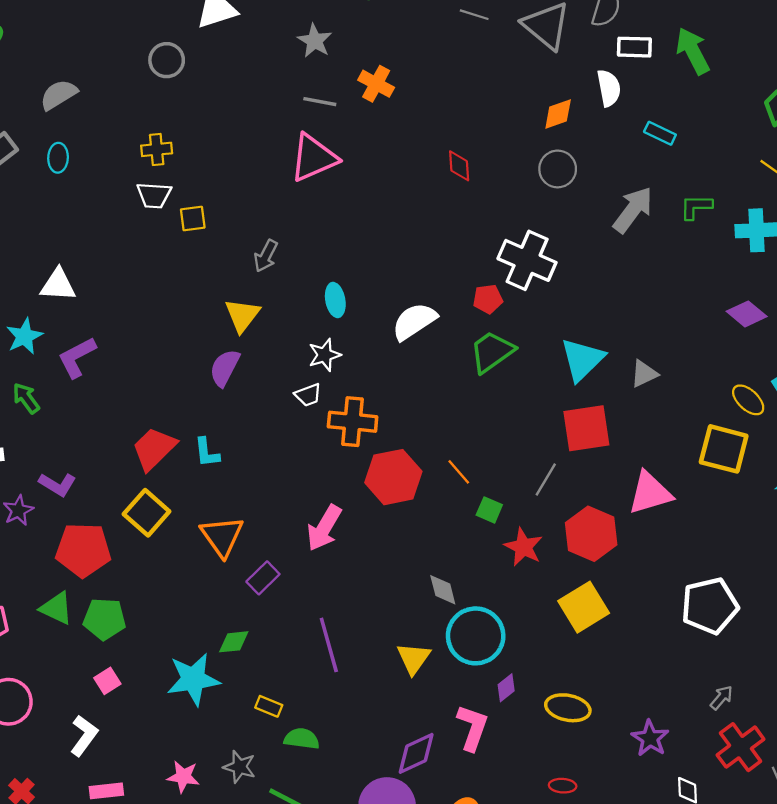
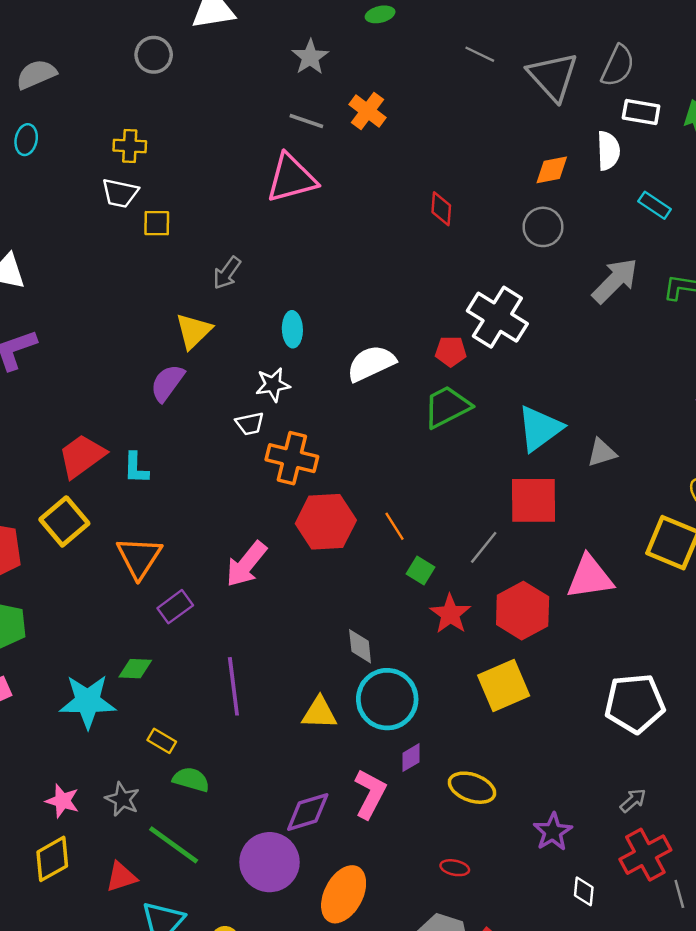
yellow triangle: (414, 658) -> (319, 713), turned 48

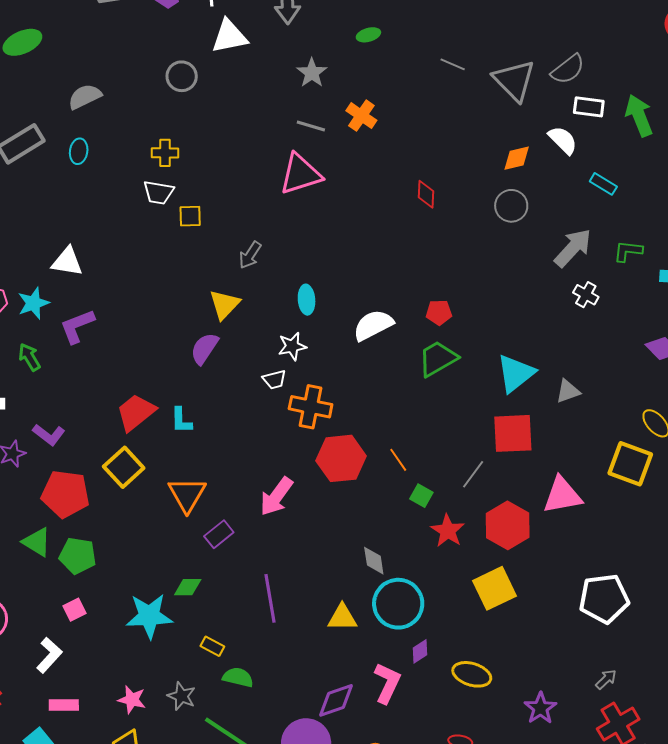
gray semicircle: (618, 66) -> (568, 69), turned 30
white semicircle: (608, 151) -> (563, 140), turned -40
white cross: (497, 317) -> (586, 295), moved, size x0.5

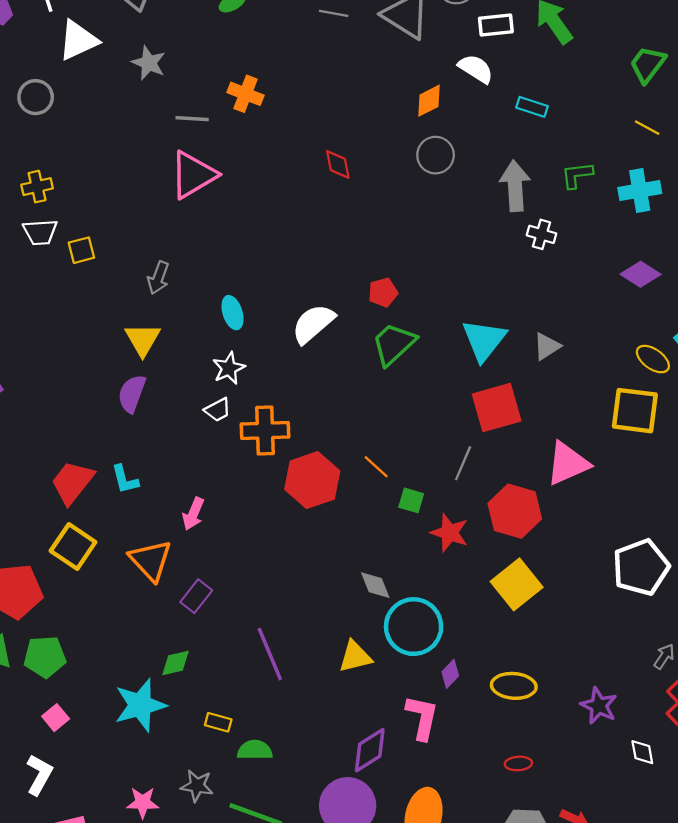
gray star: (312, 73) -> (149, 63), moved
gray arrow: (573, 248) -> (515, 186), turned -33
pink arrow: (276, 496) -> (193, 514), moved, size x0.7

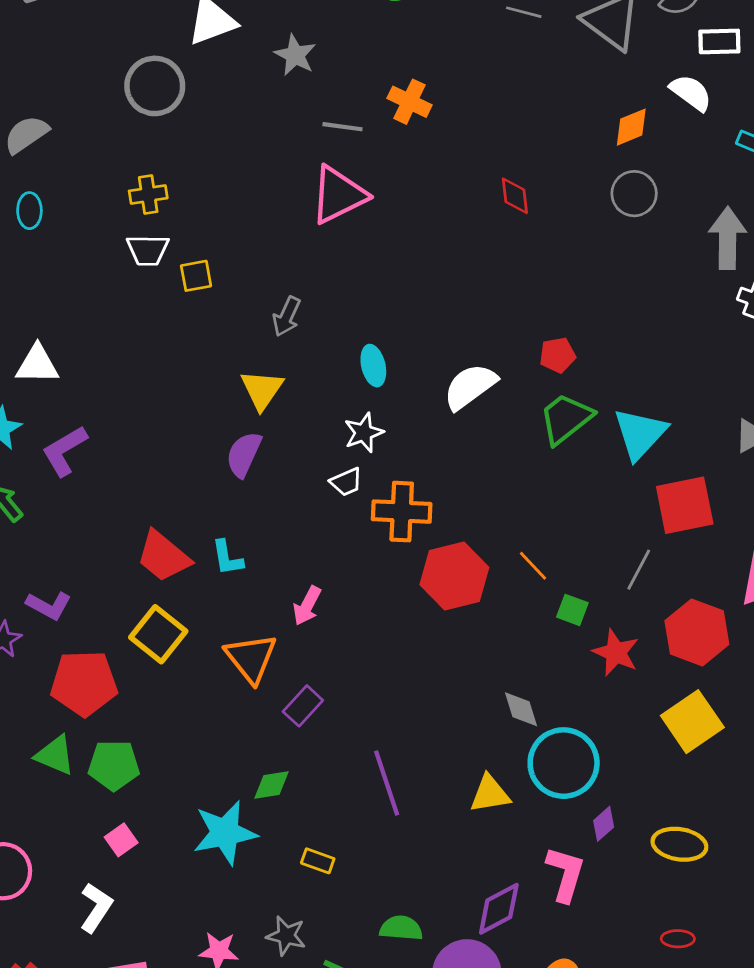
gray circle: (36, 97) -> (155, 86), size x1.4
cyan triangle: (484, 340) -> (640, 434), moved
red trapezoid: (72, 482) -> (163, 556), turned -93
green semicircle: (255, 750) -> (401, 928), moved

